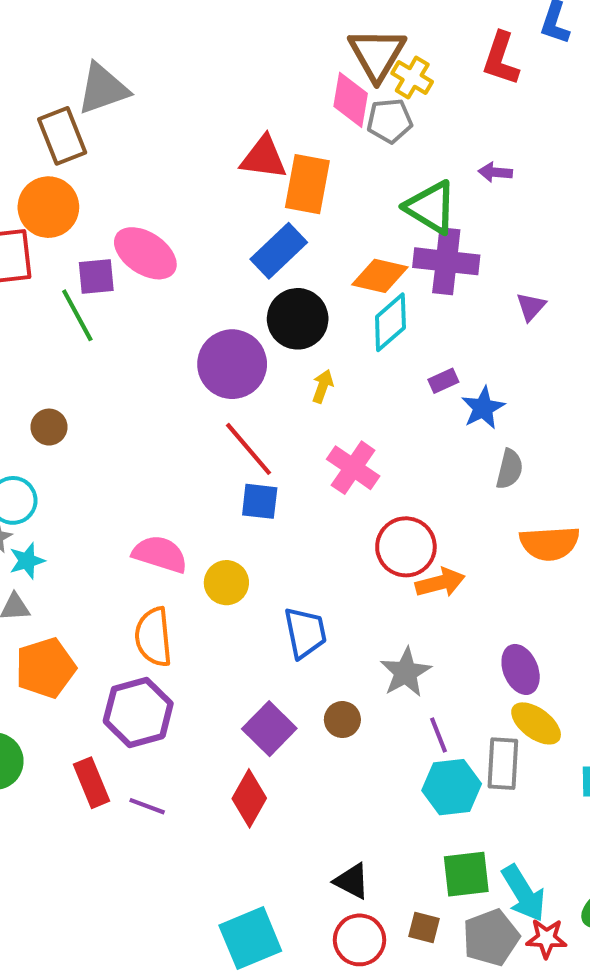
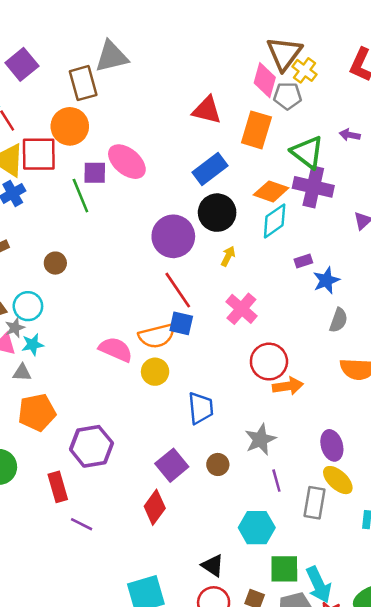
orange rectangle: (307, 184) -> (256, 130), moved
orange semicircle: (154, 637) -> (157, 336), moved, turned -105
cyan hexagon: (452, 787) -> (257, 528), moved
purple line: (147, 806) -> (82, 524), moved

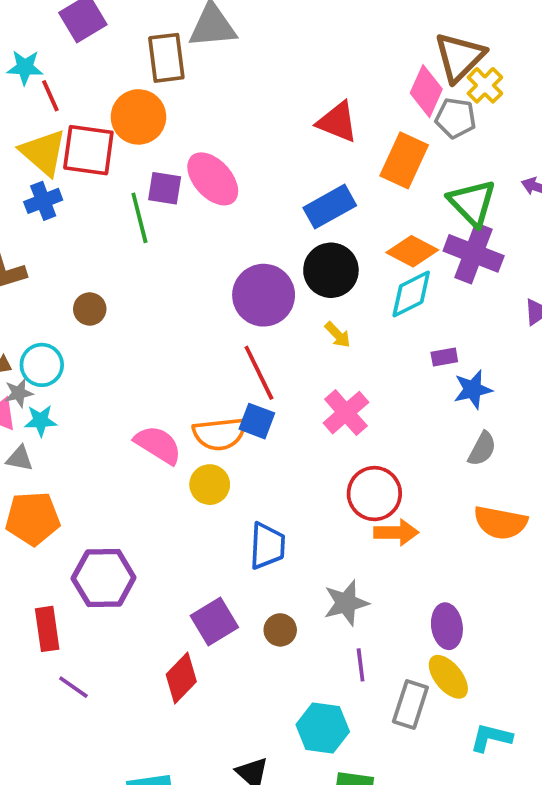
yellow arrow: (228, 256) -> (338, 335), turned 102

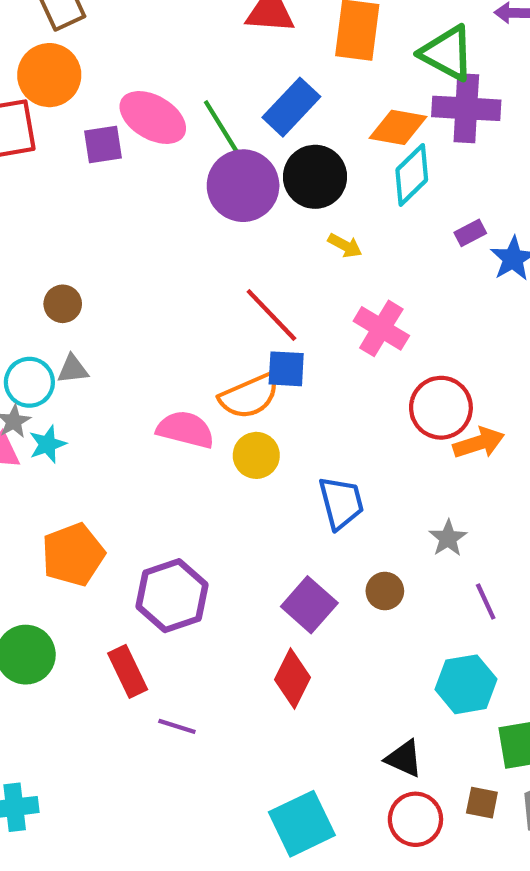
green line: (139, 218) -> (221, 126), moved
purple circle: (264, 295) -> (243, 186), moved
gray triangle: (20, 459) -> (73, 369), moved
gray star: (346, 603) -> (448, 538), size x0.7

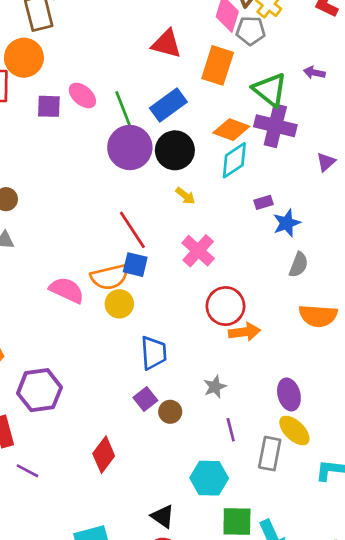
pink ellipse: (153, 117) -> (82, 95), size x0.7
yellow circle: (256, 455) -> (119, 304), moved
purple square: (309, 605) -> (145, 399), moved, size x0.7

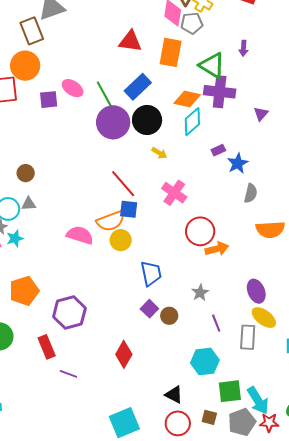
purple arrow: (314, 73) -> (243, 48), turned -91

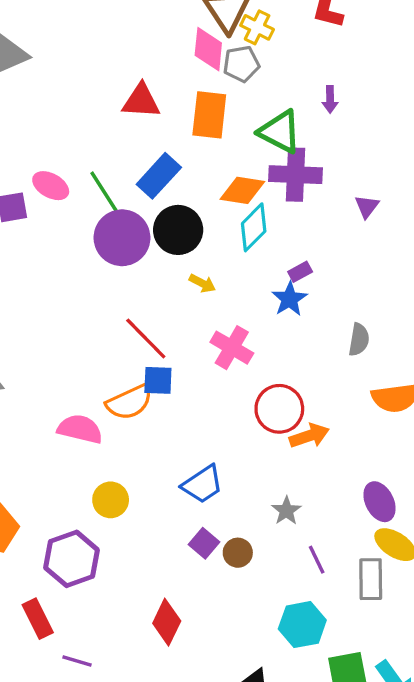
blue star: (238, 163) -> (289, 299), moved
yellow circle: (121, 240) -> (111, 500), moved
blue trapezoid: (151, 273) -> (203, 484), turned 72

